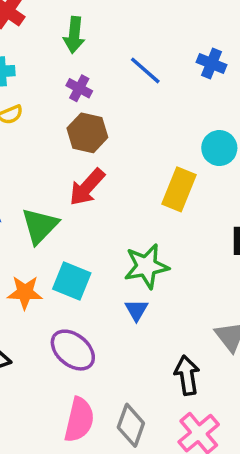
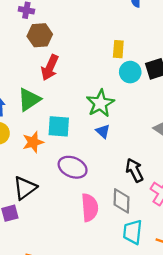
cyan circle: (219, 148) -> (130, 72), moved
yellow rectangle: (179, 189) -> (118, 49), moved, size x0.7
green triangle: (40, 226) -> (29, 100), turned 30
black arrow: (187, 375) -> (134, 170), moved

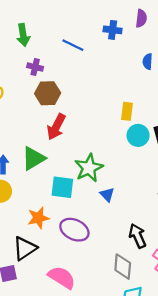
green star: (100, 103) -> (89, 168), moved
orange star: (33, 142) -> (38, 218), moved
pink semicircle: (90, 207) -> (62, 277), moved, turned -56

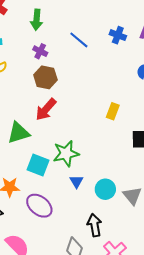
cyan circle: (138, 135) -> (105, 189), moved

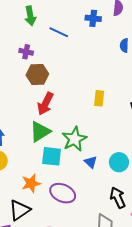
green arrow: (37, 20) -> (30, 16), moved
yellow rectangle: (113, 111) -> (99, 98), moved
green triangle: (18, 133) -> (40, 132), moved

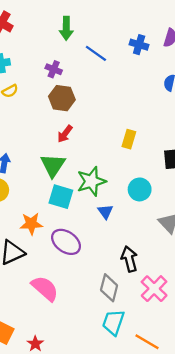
red arrow: (45, 104) -> (65, 134), size x0.7
green triangle: (40, 132) -> (53, 165), turned -35
cyan circle: (119, 162) -> (140, 189), moved

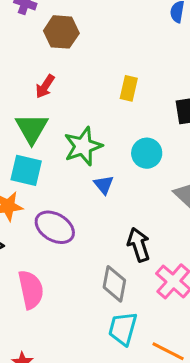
brown hexagon: (62, 98) -> (61, 32), moved
cyan square: (61, 197) -> (26, 170), moved
pink semicircle: (45, 288) -> (31, 290), turned 40

